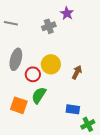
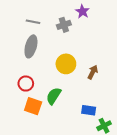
gray line: (11, 23) -> (33, 22), moved
gray ellipse: (16, 59) -> (31, 46), moved
red circle: (33, 74) -> (26, 84), moved

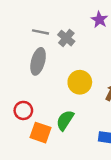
gray cross: (64, 25) -> (66, 38), moved, turned -32
red circle: (26, 84) -> (23, 110), moved

